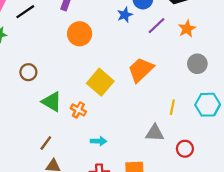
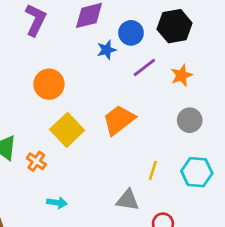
orange circle: (80, 34) -> (49, 84), moved

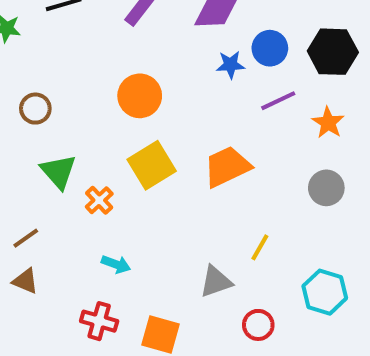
orange star: (182, 75) -> (328, 123), turned -30
cyan hexagon: (197, 172) -> (325, 292), moved
gray triangle: (128, 200) -> (216, 282), turned -40

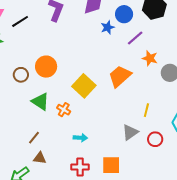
orange circle: (140, 96) -> (46, 67), moved
orange star: (328, 123) -> (150, 58), moved
red circle: (258, 325) -> (155, 139), moved

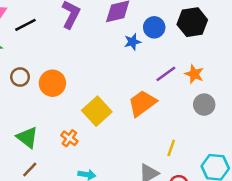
purple line: (135, 38) -> (166, 74), moved
orange star: (150, 58) -> (194, 74), moved
brown circle: (21, 75) -> (20, 77), moved
green triangle: (40, 102) -> (27, 137), moved

